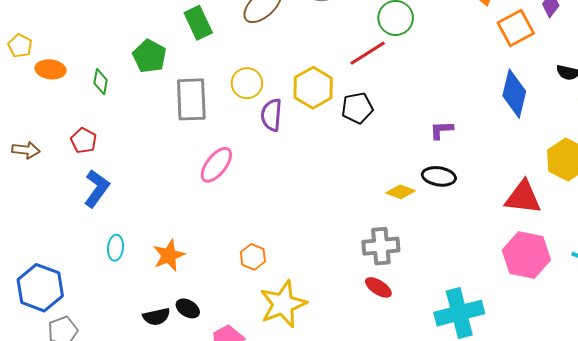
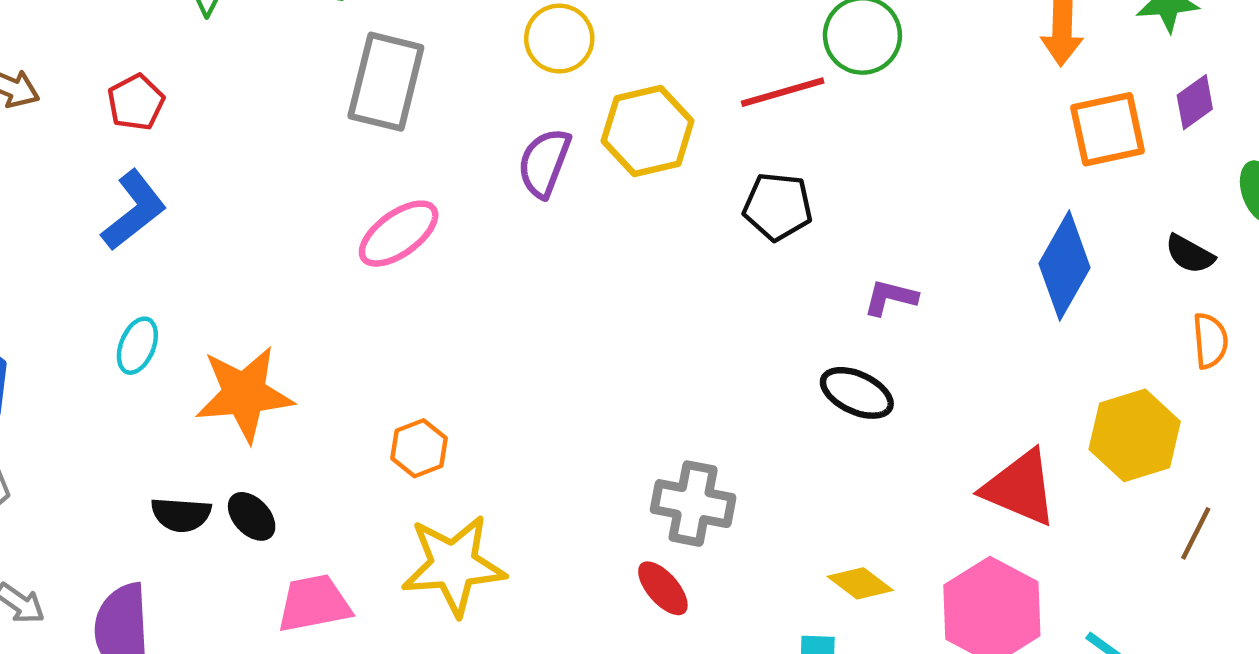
yellow circle: (247, 83) -> (559, 39), moved
black pentagon: (357, 108) -> (778, 206), moved
yellow diamond: (401, 192) -> (860, 583), moved
orange star: (169, 255) -> (244, 394), size x1.4

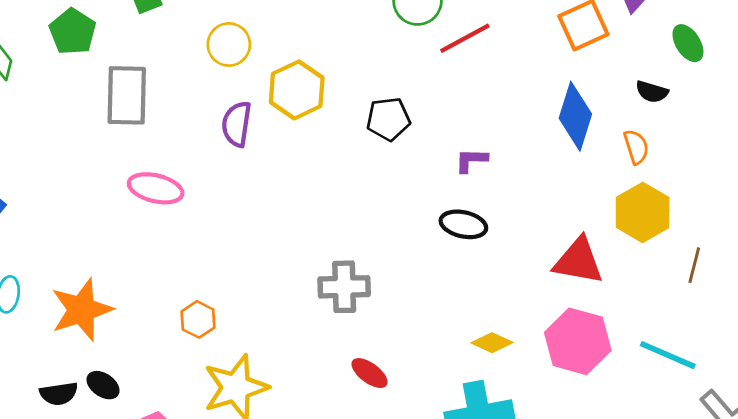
red line: (783, 92) -> (465, 38), moved
pink ellipse: (399, 234) -> (156, 188), turned 62
orange semicircle: (1210, 341) -> (636, 147), moved
gray cross: (693, 504) -> (344, 287), moved

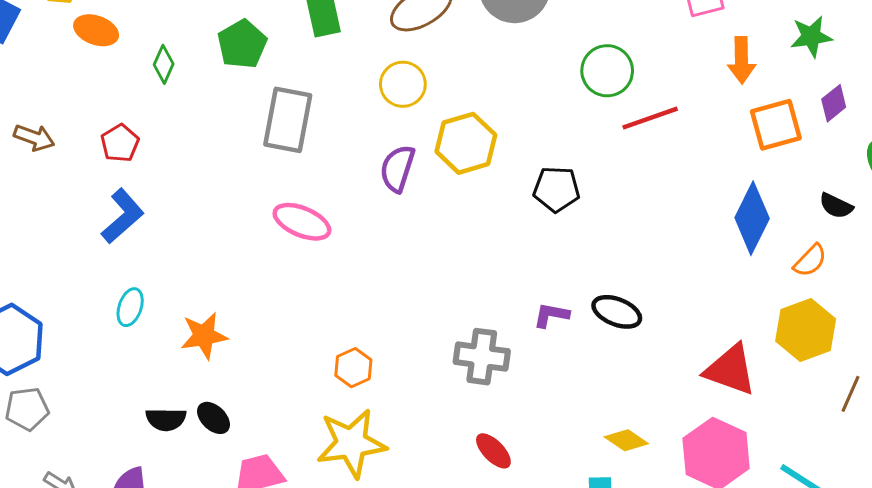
orange semicircle: (636, 147) -> (810, 261), turned 52
purple L-shape: (471, 160) -> (551, 315), moved
orange star: (82, 310) -> (204, 336), size x0.7
orange hexagon: (198, 319) -> (353, 368), moved

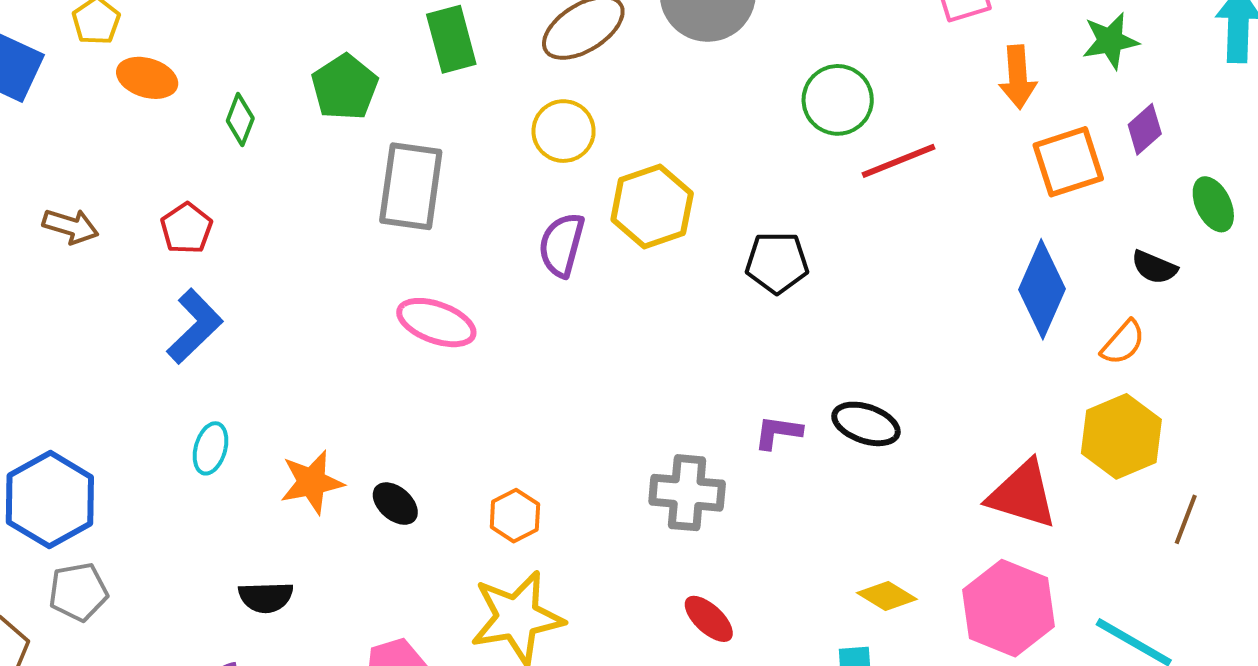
black ellipse: (214, 418) -> (395, 504), moved

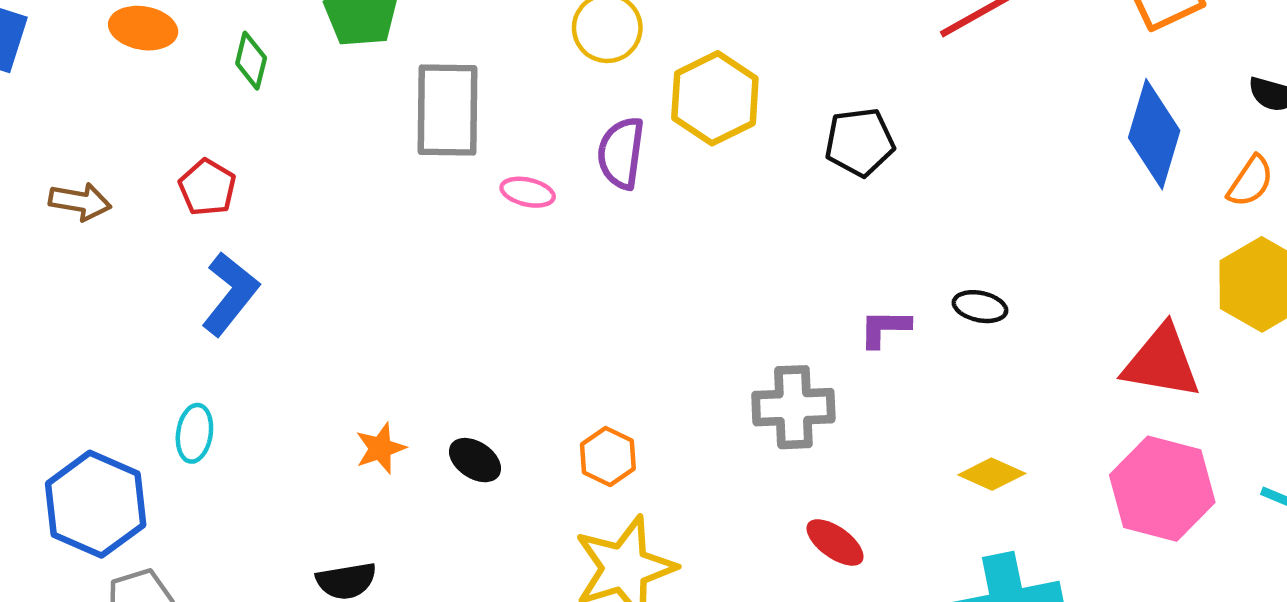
pink ellipse: (436, 323) -> (528, 192), moved, size x0.6
black ellipse: (866, 424) -> (980, 307), size x0.7
cyan ellipse: (211, 448) -> (194, 433), moved
orange star: (312, 482) -> (380, 448), size x0.7
yellow diamond: (887, 596) -> (992, 474), moved

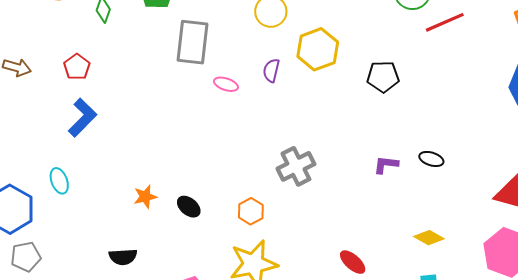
purple semicircle: (621, 153) -> (271, 70), size x0.7
gray cross: (793, 407) -> (296, 166), moved, turned -30
cyan ellipse: (194, 433) -> (59, 181), turned -35

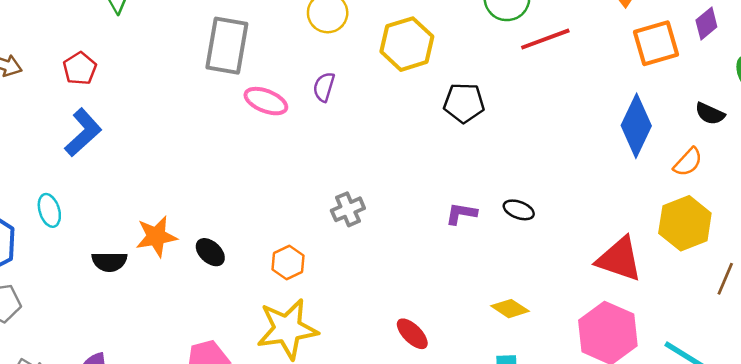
yellow hexagon: (318, 49) -> (407, 44), moved
pink ellipse: (226, 84) -> (266, 101), size x1.4
gray cross: (296, 166) -> (348, 209), size x0.7
orange star: (145, 197) -> (156, 236), size x1.4
black semicircle: (123, 257) -> (109, 262), moved

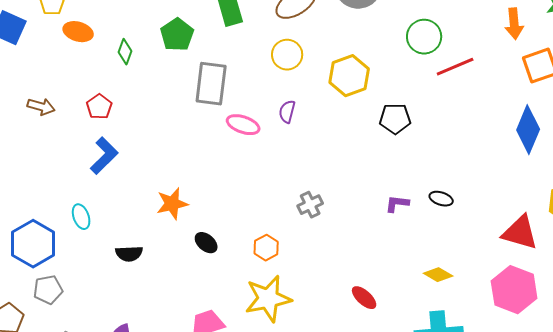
orange star: (156, 236) -> (172, 204), moved

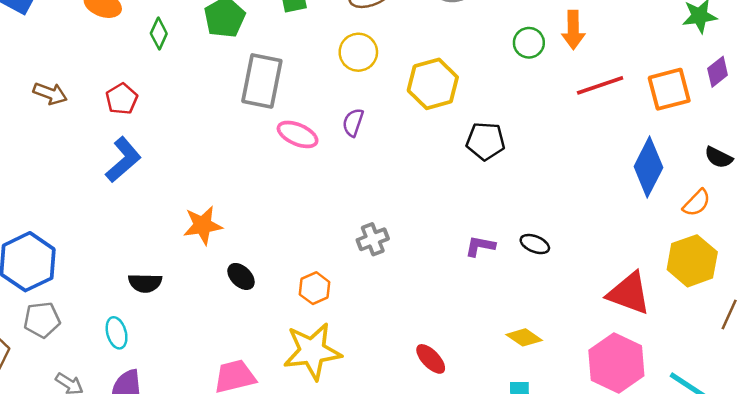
orange arrow: (514, 24) -> (573, 30), moved
green circle: (424, 37) -> (529, 43), size x0.7
red line: (455, 67) -> (600, 85), moved
cyan ellipse: (81, 217) -> (117, 333), moved

